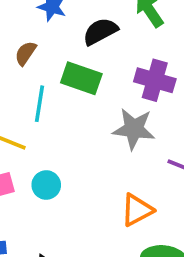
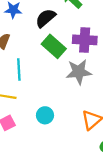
green rectangle: (81, 78) -> (54, 46), moved, turned 35
cyan circle: (46, 185) -> (45, 115), moved

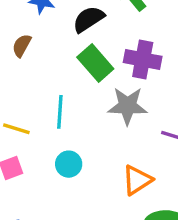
cyan line: (19, 69) -> (60, 112), moved

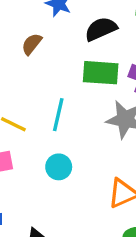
green rectangle: (95, 63) -> (101, 73), turned -54

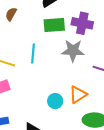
cyan circle: (59, 167) -> (55, 101), moved

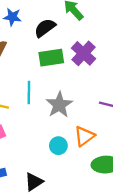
purple cross: (82, 23) -> (84, 53), turned 35
gray star: (73, 51) -> (59, 105), moved, turned -30

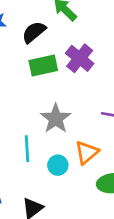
cyan line: (29, 92) -> (27, 149), moved

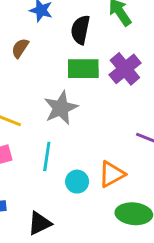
black semicircle: (34, 32) -> (80, 30), turned -50
gray star: (56, 119) -> (61, 108), moved

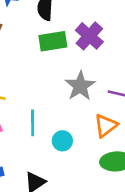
gray star: (61, 108) -> (80, 86), moved
orange triangle: (112, 174) -> (106, 126), moved

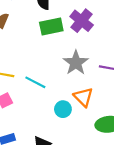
cyan line: (33, 123) -> (35, 82), moved, turned -60
orange triangle: (106, 126) -> (83, 97), moved, turned -35

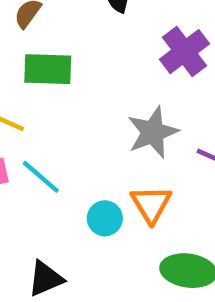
green rectangle: (51, 26) -> (48, 69), moved
cyan line: (35, 82) -> (41, 177), moved

